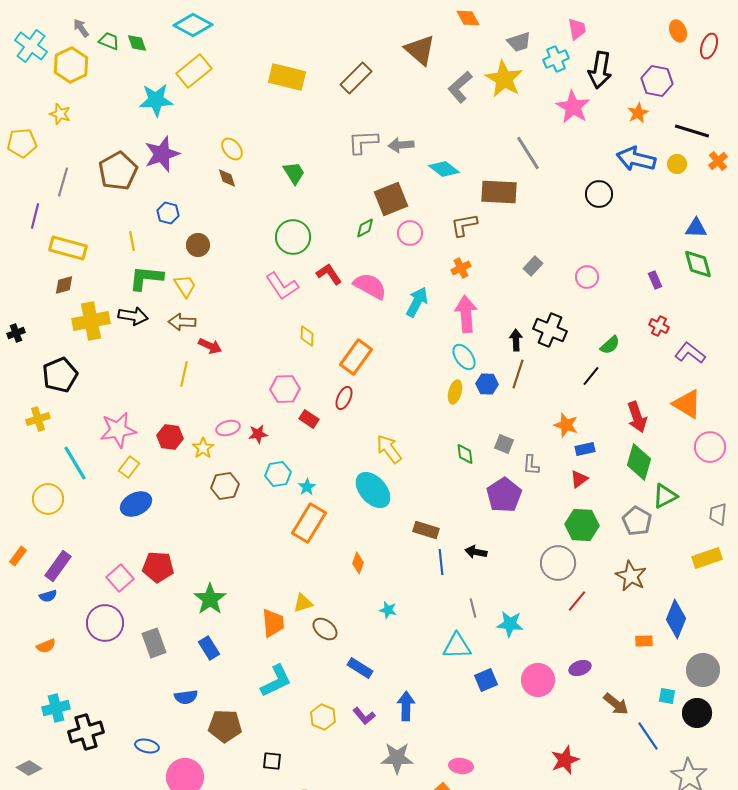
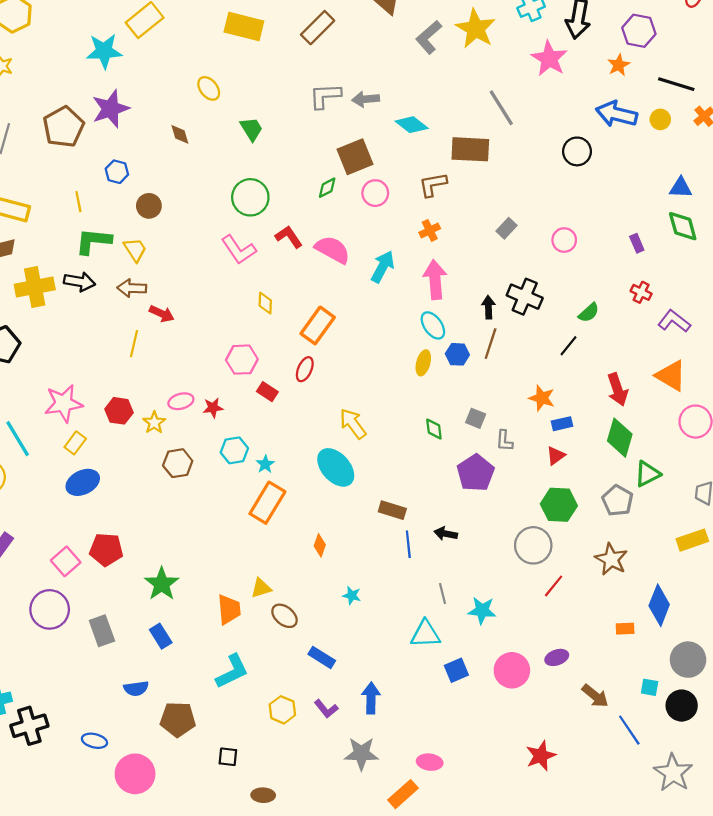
yellow ellipse: (232, 149) -> (209, 88), moved

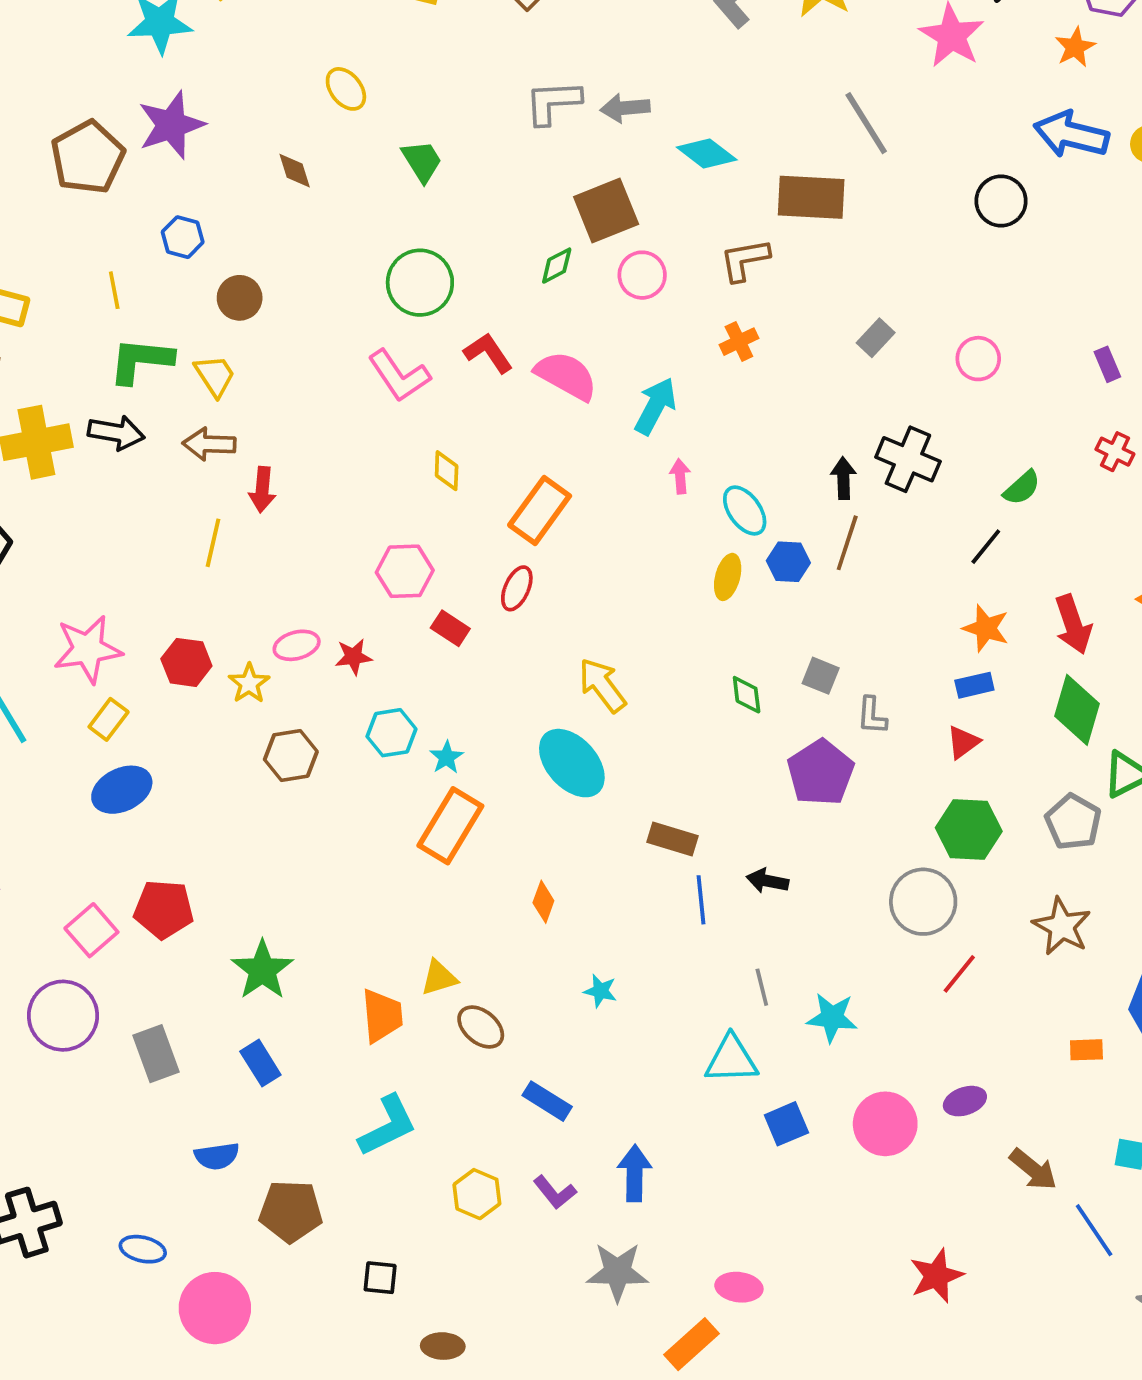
pink arrow: (435, 280) -> (680, 476), moved, size x0.5
red arrow: (162, 314) -> (262, 490), turned 70
orange star: (542, 398) -> (986, 628), moved

